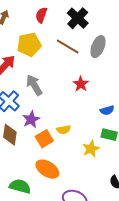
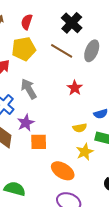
red semicircle: (41, 15) -> (27, 22), moved
yellow semicircle: (64, 130) -> (80, 128), moved
orange square: (44, 139) -> (39, 142), turned 30
orange ellipse: (47, 169) -> (63, 171), moved

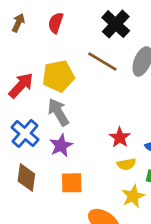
yellow pentagon: (24, 49) -> (58, 76), moved
red star: (75, 88) -> (120, 137), moved
purple star: (26, 123) -> (61, 145), moved

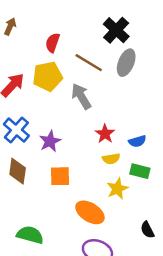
red semicircle: (56, 23) -> (53, 43), moved
black cross: (116, 24) -> (116, 30), moved
gray arrow: (58, 112) -> (81, 96), moved

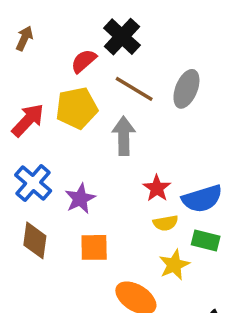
black cross: (116, 30) -> (122, 37), moved
red semicircle: (53, 43) -> (84, 61), turned 30
gray arrow: (81, 96) -> (124, 136), turned 30
blue semicircle: (137, 141) -> (202, 199), size x1.6

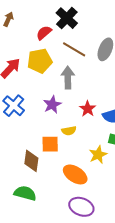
purple star: (80, 199) -> (52, 105), moved
yellow semicircle: (166, 223) -> (69, 131), moved
brown diamond: (35, 240) -> (31, 161), moved

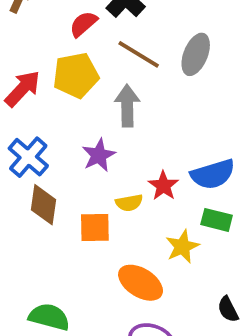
red star: (88, 109) -> (163, 186), moved
brown diamond: (31, 161) -> (43, 205), moved

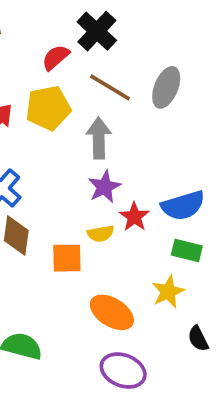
purple star: (99, 155) -> (104, 187), moved
yellow star: (182, 247) -> (168, 292), moved

